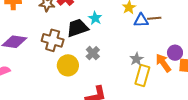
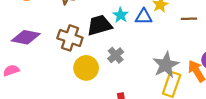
blue triangle: (141, 20) -> (144, 17), moved
gray star: (136, 59) -> (166, 65), size x1.6

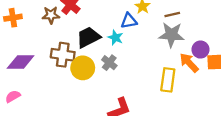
cyan star: (121, 15) -> (115, 38), moved
gray star: (166, 65) -> (171, 35), moved, turned -30
yellow circle: (86, 68) -> (83, 68), moved

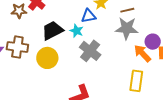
brown cross: (63, 55) -> (17, 47), moved
gray cross: (109, 63) -> (90, 51), moved, size x1.5
yellow rectangle: (168, 80) -> (136, 81), moved

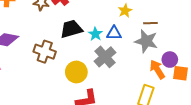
blue triangle: (89, 16) -> (114, 33), moved
brown cross: (17, 47) -> (45, 52), moved
yellow circle: (47, 58) -> (76, 72), moved

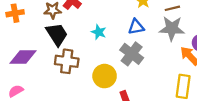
black trapezoid: (71, 29) -> (57, 34), moved, turned 85
cyan star: (95, 34) -> (99, 32), moved

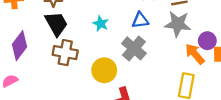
purple diamond: (23, 57) -> (19, 46), turned -56

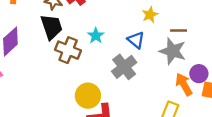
blue triangle: (140, 20) -> (136, 40), turned 36
brown cross: (65, 53) -> (68, 50), moved
yellow circle: (104, 70) -> (88, 96), moved

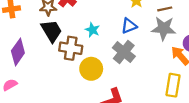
blue triangle: (136, 40) -> (129, 26), turned -49
yellow circle: (88, 96) -> (91, 69), moved

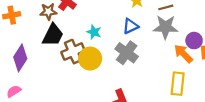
black trapezoid: (51, 31) -> (53, 35), turned 60
brown cross: (71, 48) -> (73, 52), turned -30
yellow circle: (91, 69) -> (90, 59), moved

